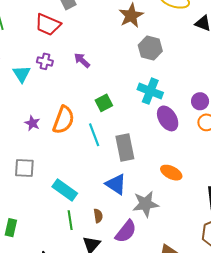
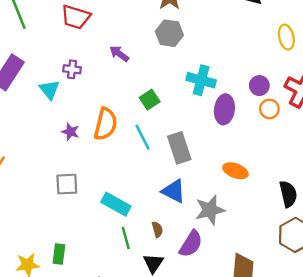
gray hexagon: (150, 48) -> (169, 33), moved
purple cross: (45, 61) -> (72, 69), moved
cyan triangle: (22, 74) -> (49, 90), moved
purple ellipse: (168, 118) -> (224, 109), turned 45

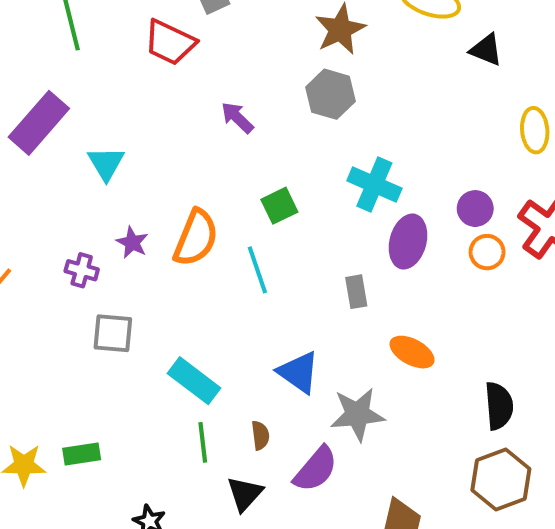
purple cross: (72, 69) -> (82, 270), moved
gray rectangle: (179, 148) -> (356, 292), moved, size x0.6
green rectangle: (59, 254) -> (82, 454), turned 66

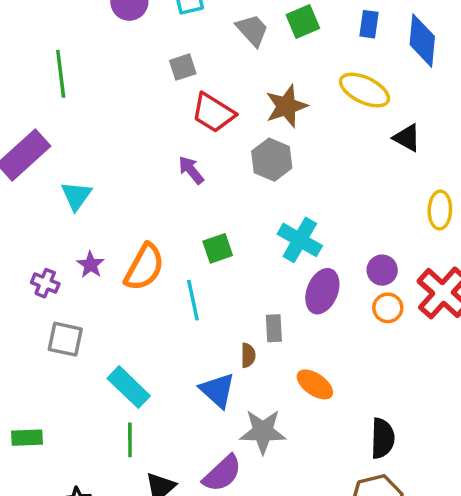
red trapezoid: (170, 42) -> (213, 113), moved
brown semicircle: (260, 435) -> (248, 355), moved

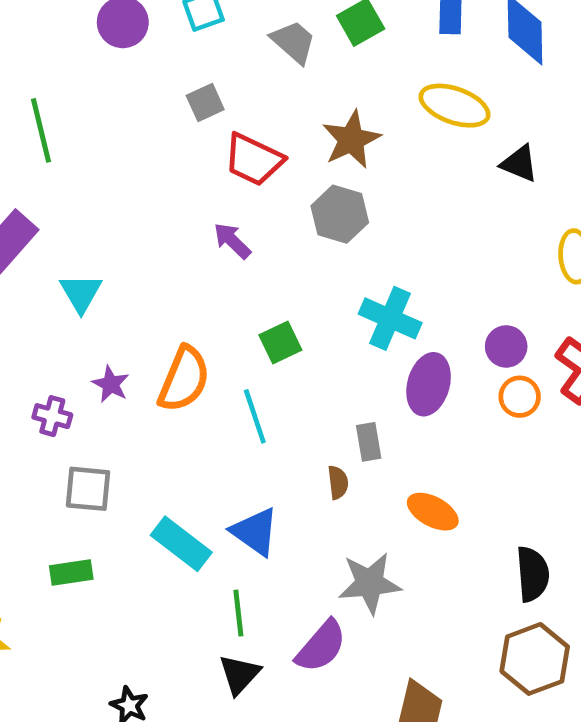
blue triangle: (217, 390) -> (255, 532), moved
green rectangle: (27, 438) -> (71, 573), moved
green line: (130, 440) -> (238, 613), moved

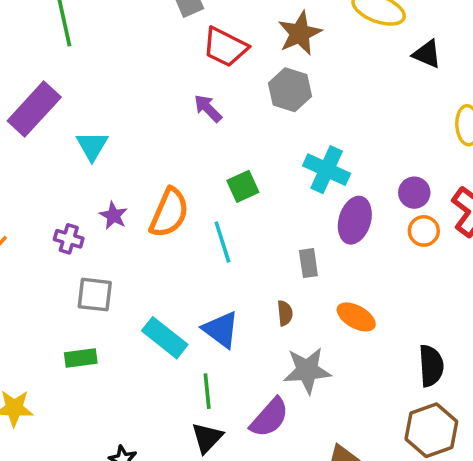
brown semicircle: (338, 482) -> (285, 313), moved

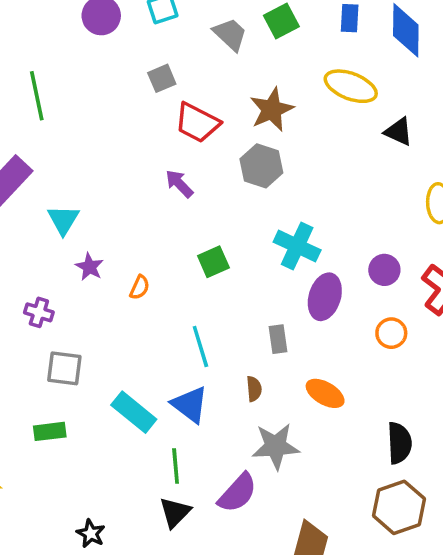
orange semicircle: (169, 213) -> (140, 287), size x0.5
purple star: (114, 216) -> (90, 267), moved
orange circle: (424, 231) -> (391, 333), moved
cyan line: (222, 242) -> (200, 346), moved

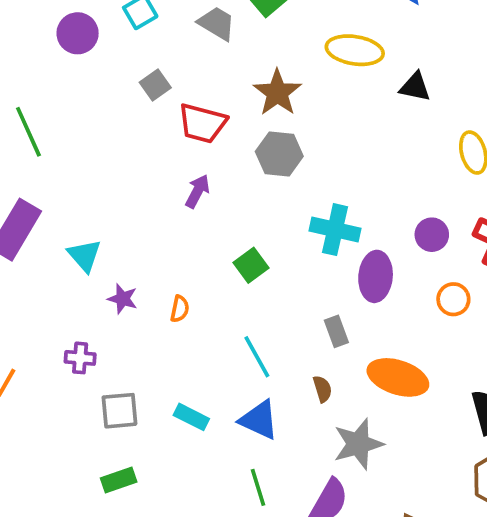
purple arrow: (179, 184) -> (197, 191), turned 84
orange ellipse: (325, 393) -> (398, 377), size x1.4
cyan rectangle: (134, 412) -> (191, 417), moved, size x0.7

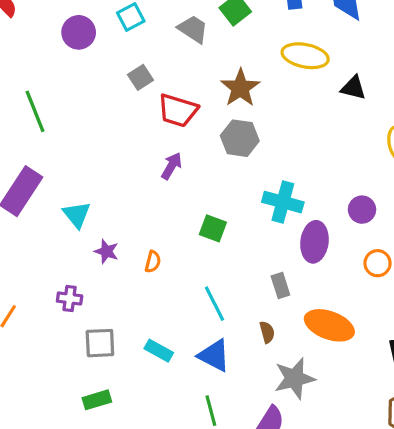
green square: (251, 265) -> (213, 228), turned -36

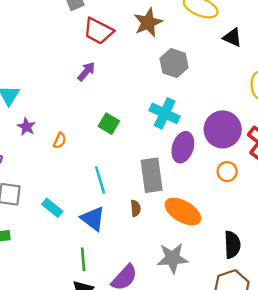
gray hexagon: (240, 138) -> (174, 63), moved
purple circle: (362, 210) -> (223, 129), size x1.8
gray rectangle: (280, 285) -> (152, 175), size x1.8
gray star: (295, 379) -> (173, 258), moved

